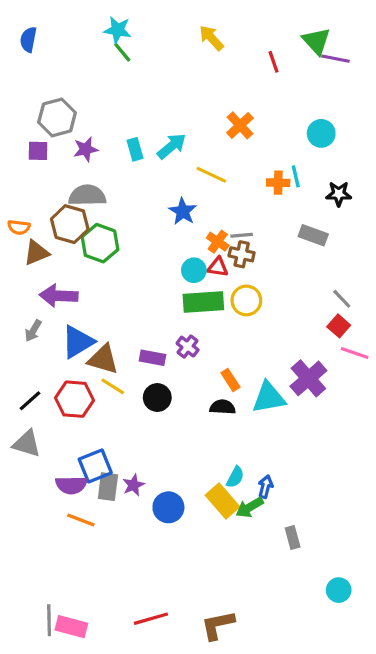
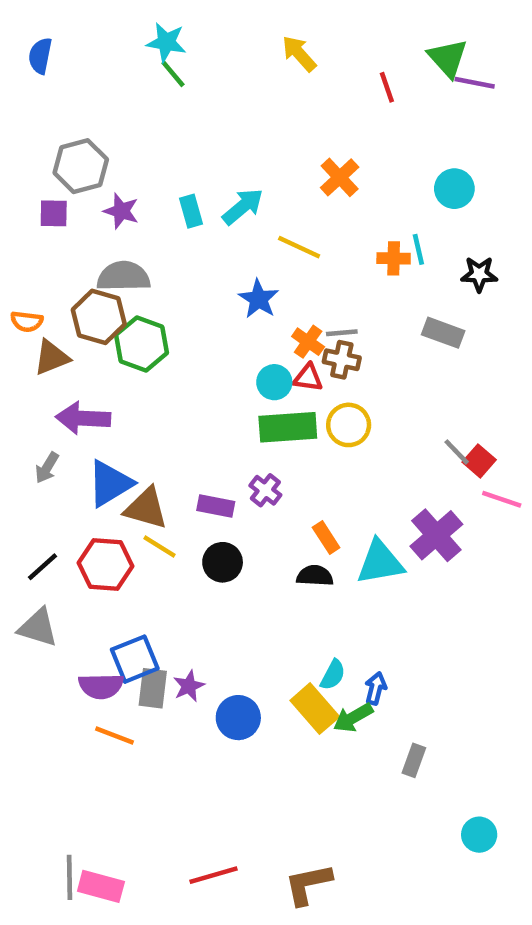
purple star: (86, 149) -> (121, 211), turned 30
gray line: (342, 299) -> (457, 452), moved
gray rectangle: (293, 538) -> (414, 760), turned 35

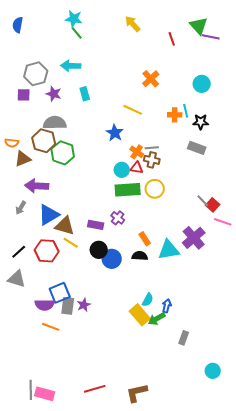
cyan arrow: (243, 207) -> (71, 66), moved, turned -138
black star: (479, 274) -> (201, 122), moved
blue circle: (238, 718) -> (112, 259), moved

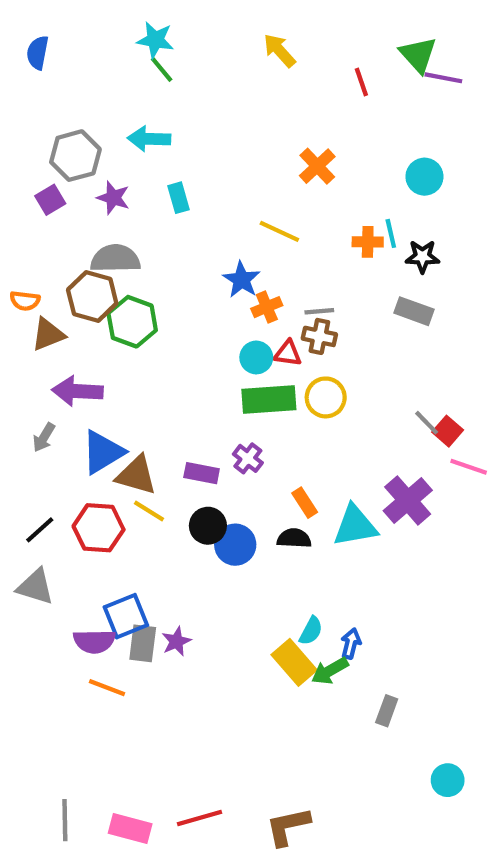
purple square: (24, 95) -> (50, 200), turned -32
orange cross: (137, 152) -> (267, 307), moved, turned 32
pink rectangle: (45, 394) -> (130, 828), moved

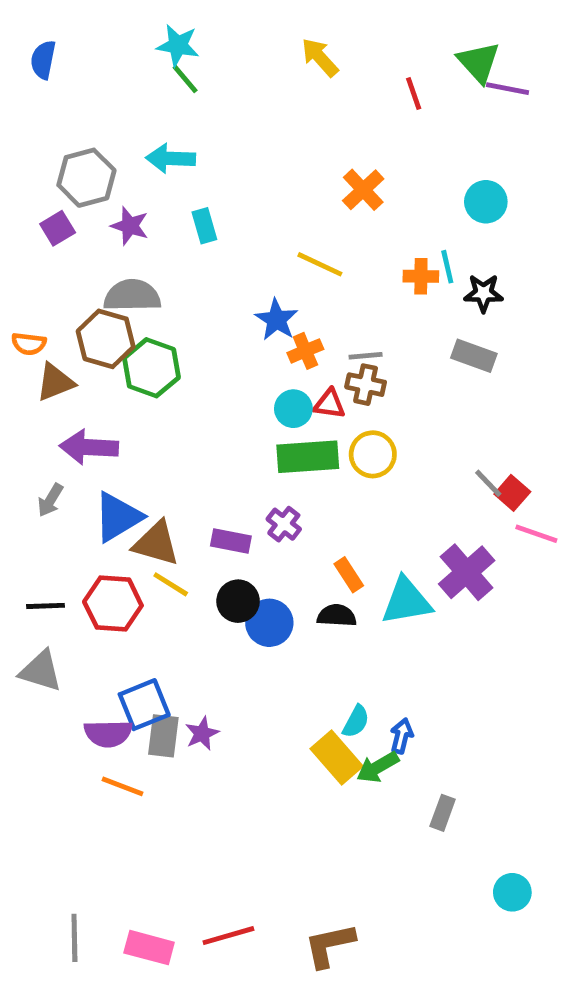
black line: (40, 530) -> (46, 606), turned 40

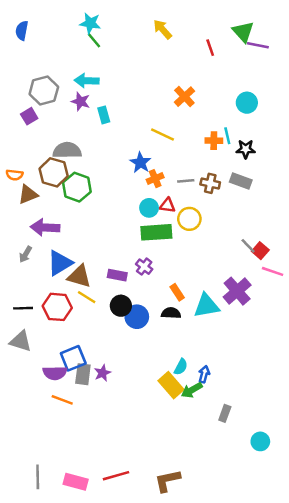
purple star: (130, 226) -> (81, 101), moved
brown cross: (366, 385) -> (210, 183), moved
yellow circle: (373, 454) -> (189, 219), moved
cyan circle: (512, 892) -> (260, 441), moved

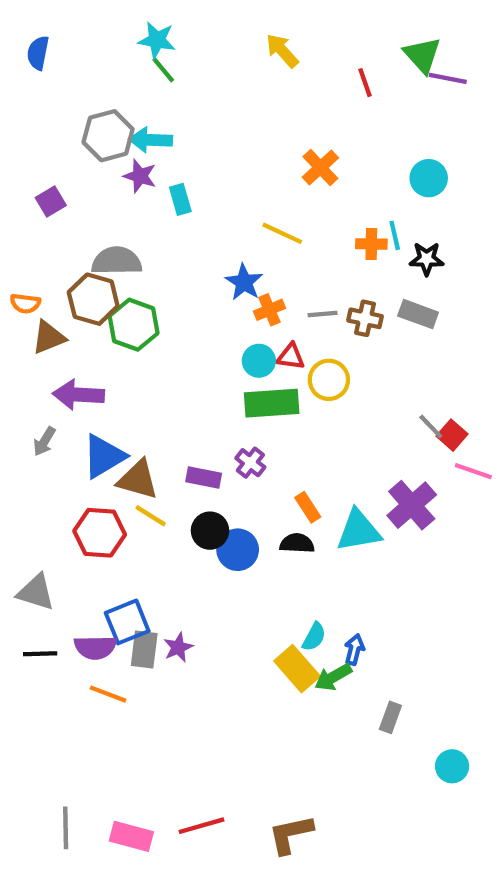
gray hexagon: (44, 90) -> (108, 136), moved
black line: (23, 308) -> (40, 654), moved

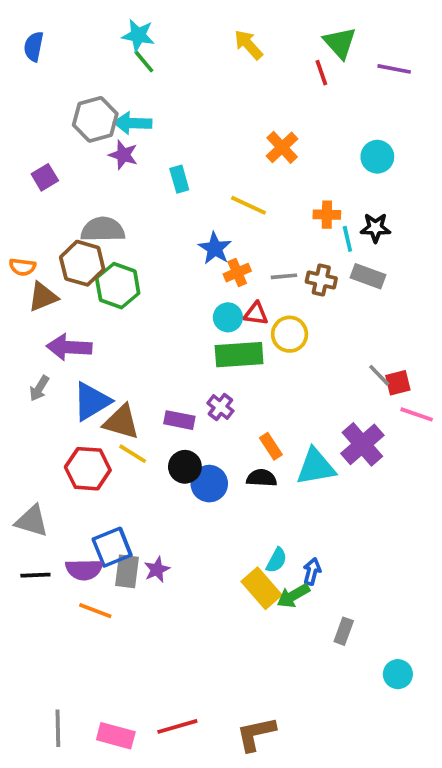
green triangle: (422, 55) -> (340, 43), moved
cyan rectangle: (180, 199) -> (179, 179), moved
cyan line: (395, 235) -> (347, 239), moved
red square: (452, 435) -> (398, 383), turned 35

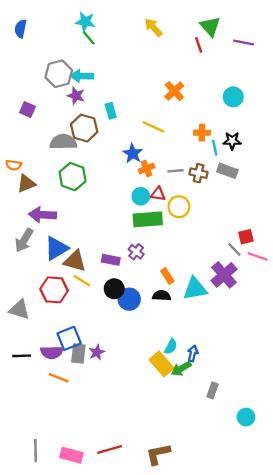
purple square: (45, 177) -> (27, 110), turned -35
brown hexagon: (82, 263) -> (84, 128), moved
gray line: (379, 375) -> (234, 249), moved
gray arrow: (39, 388) -> (24, 240), size x1.5
gray triangle: (32, 521) -> (19, 310), moved

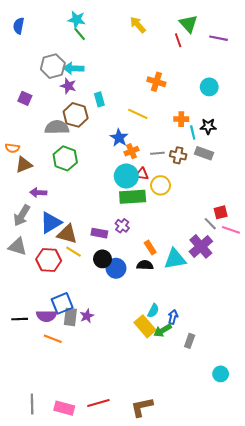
orange cross: (174, 91) -> (156, 82), turned -30
cyan circle: (141, 196) -> (126, 176), size x1.5
purple arrow: (43, 215) -> (38, 193), size x0.7
gray triangle: (19, 310) -> (18, 246), moved
gray rectangle: (212, 390) -> (190, 341), moved

